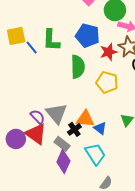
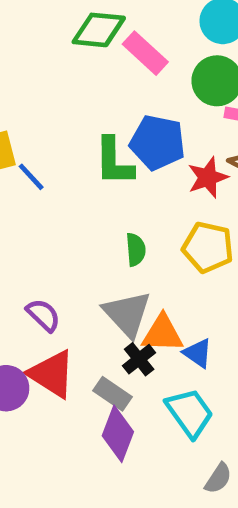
green L-shape: (51, 40) -> (114, 162), moved
green semicircle: (78, 67) -> (136, 250), moved, size x0.6
gray triangle: (56, 113) -> (127, 314), moved
purple semicircle: (38, 117) -> (43, 315), moved

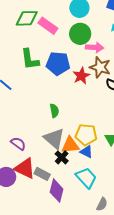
green L-shape: (114, 162) -> (30, 59), moved
yellow pentagon: (208, 247) -> (86, 135), moved
gray rectangle: (112, 394) -> (42, 174), moved

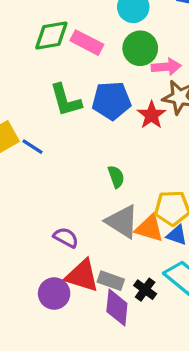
orange triangle: (70, 145) -> (149, 228), turned 30
black cross: (62, 157) -> (145, 290), moved
purple diamond: (57, 191) -> (117, 307), moved

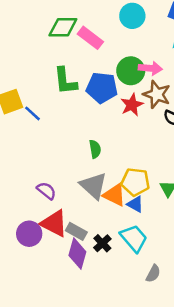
green circle: (140, 48) -> (131, 71), moved

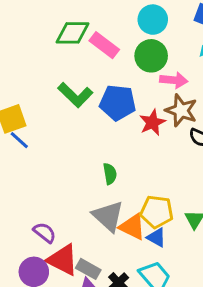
green circle: (131, 71) -> (151, 56), moved
green L-shape: (65, 81) -> (75, 95), turned -40
blue line: (32, 113) -> (19, 140), moved
purple semicircle: (46, 191) -> (45, 233), moved

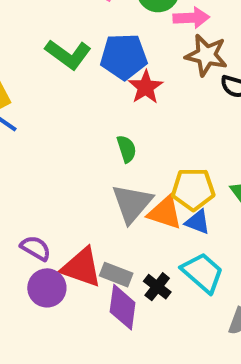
red star: (152, 122) -> (146, 87), moved
gray triangle: (108, 216) -> (132, 203), turned 36
purple semicircle: (45, 233) -> (36, 248), moved

